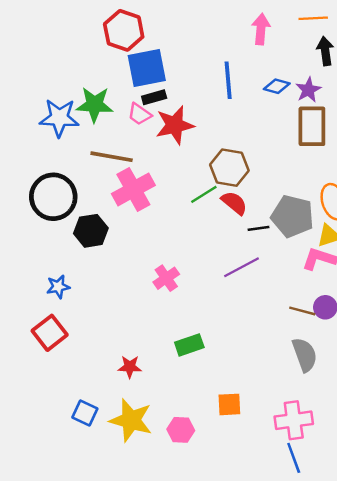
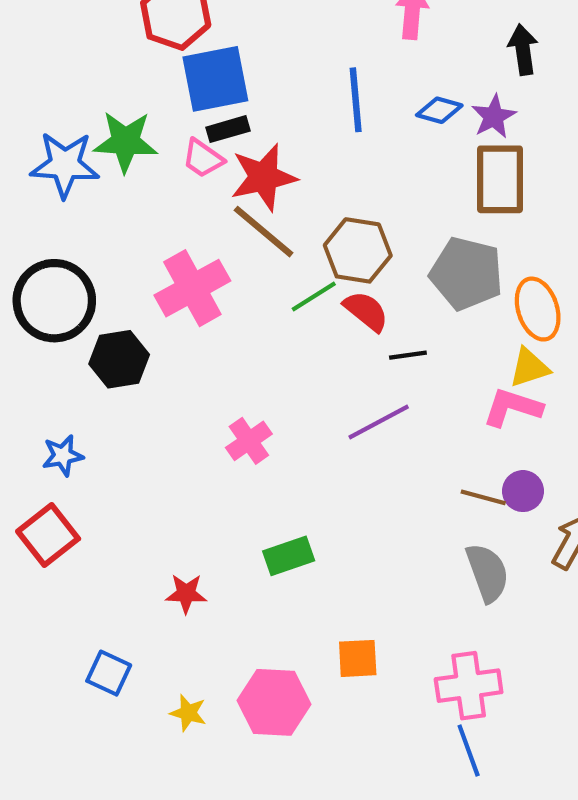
brown line: (112, 157) -> (264, 232), moved, turned 30
gray pentagon: (293, 216) -> (466, 273), moved
yellow star: (131, 420) -> (188, 713), moved, size x0.5
pink hexagon: (181, 430) -> (274, 702), size x1.5

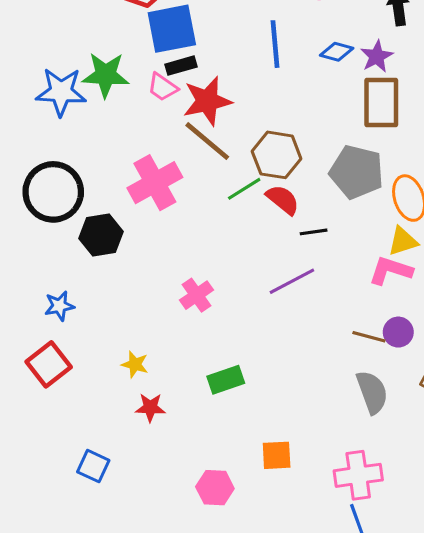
pink hexagon: (274, 702) -> (215, 488), size x0.7
yellow star: (188, 713) -> (135, 364), moved

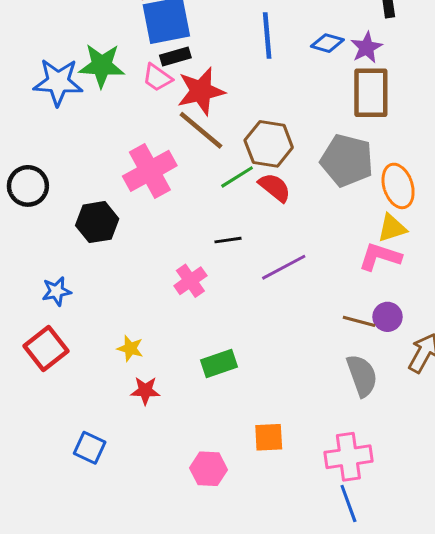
black circle: (53, 192) -> (28, 186), moved, size x0.7
black line: (314, 232) -> (228, 240), moved

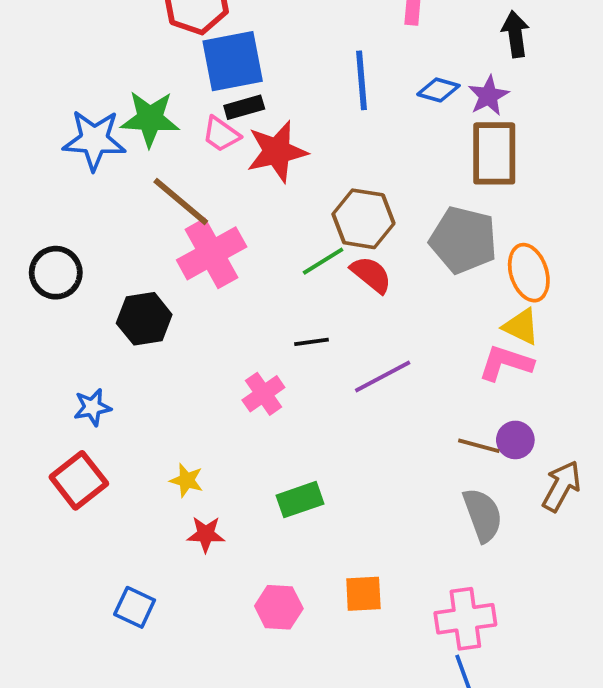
brown line: (201, 130) -> (181, 202), moved
yellow triangle: (392, 228) -> (521, 327), turned 44
pink hexagon: (208, 469) -> (279, 607), moved

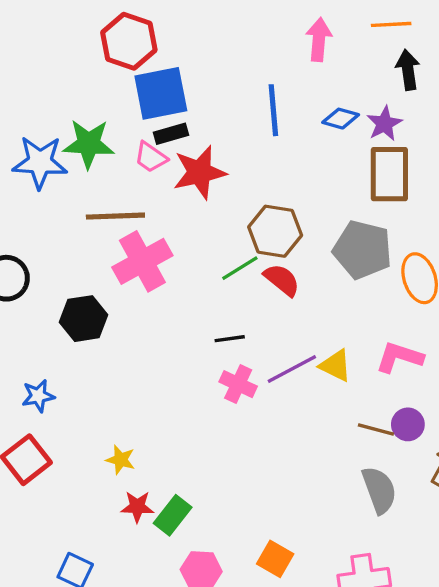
brown line: (181, 202) -> (115, 216), turned -42
yellow triangle: (521, 327) -> (336, 366), moved
pink cross: (263, 394) -> (238, 384), moved, turned -30
green rectangle: (300, 500) -> (173, 515), moved, turned -33
orange square: (363, 594) -> (275, 559), turned 33

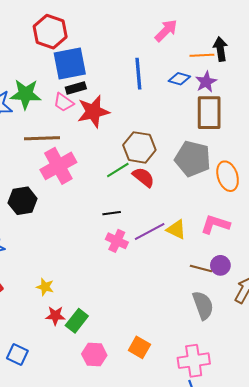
orange line: (391, 24) -> (202, 55), moved
pink arrow: (319, 40) -> (166, 31), turned 40

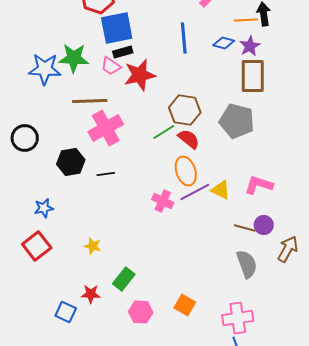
orange ellipse: (228, 176) -> (186, 171), moved
black line: (112, 213) -> (106, 174), moved
red star: (55, 316) -> (91, 294), moved

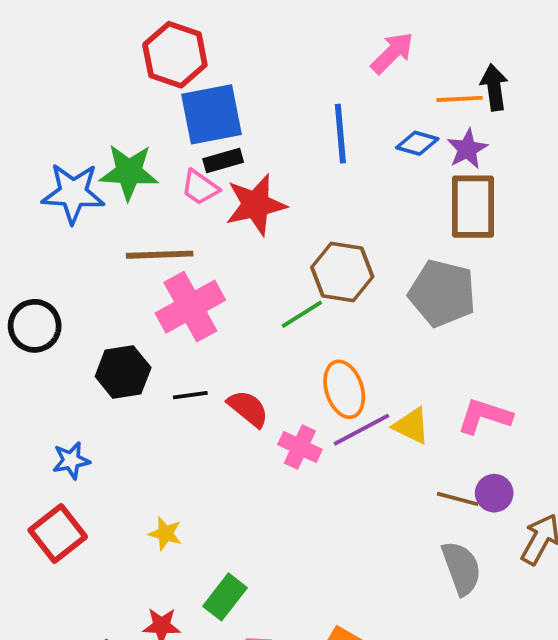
red semicircle: (189, 139) -> (248, 409), moved

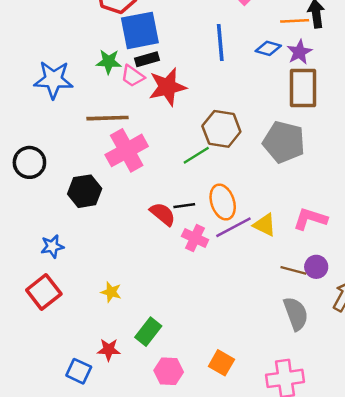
green star: (129, 172) -> (109, 62), moved, size x0.7
black line: (190, 395) -> (184, 206), moved

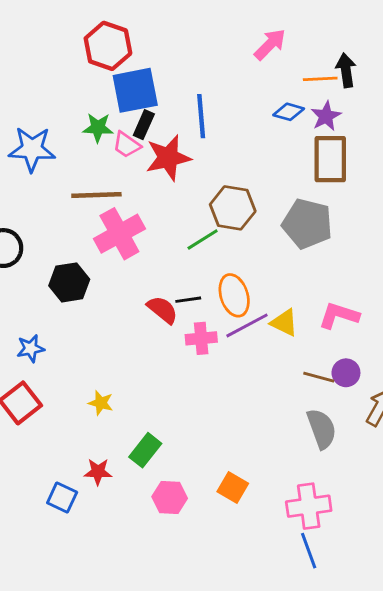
blue line: (220, 42) -> (201, 116), moved
black rectangle: (147, 59) -> (144, 125), turned -50
pink cross: (195, 238) -> (201, 338), turned -30

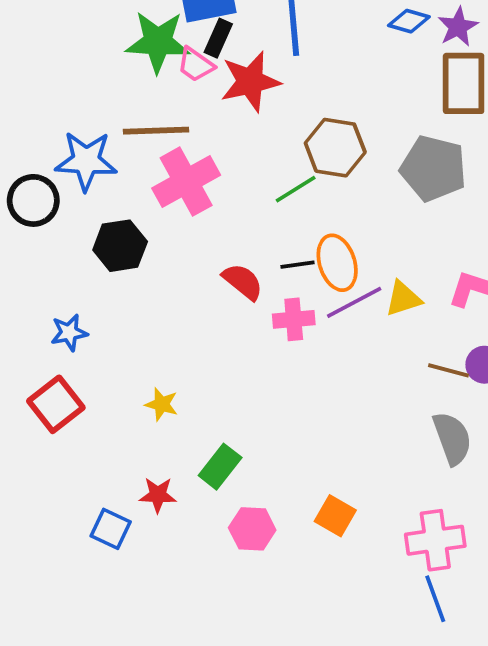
green star: (98, 128) -> (158, 42), size x1.6
blue star: (32, 149) -> (86, 161), moved
black line: (188, 300) -> (297, 265), moved
yellow triangle: (284, 323) -> (403, 299), turned -44

